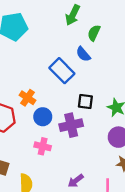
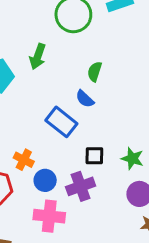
green arrow: (73, 15) -> (38, 56), moved
pink cross: (43, 146) -> (49, 216), size x1.5

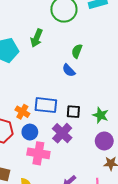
blue rectangle: (61, 122) -> (46, 105), moved, turned -35
blue circle: (45, 180) -> (30, 132), moved
purple cross: (81, 186) -> (62, 133), turned -30

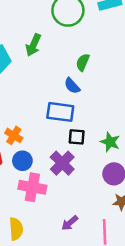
blue rectangle: (46, 105) -> (60, 112), moved

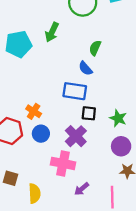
pink cross: (32, 187) -> (63, 163), moved

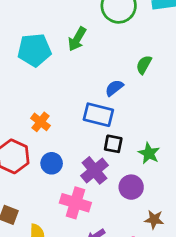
green semicircle: (95, 48) -> (144, 65), moved
blue semicircle: (85, 68) -> (114, 88), turned 88
orange cross: (34, 111) -> (40, 122), moved
purple circle: (121, 146) -> (131, 187), moved

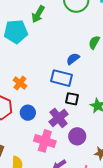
green arrow: (77, 39) -> (38, 14), moved
purple circle: (131, 187) -> (77, 136), moved

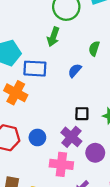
green arrow: (38, 14) -> (53, 37), moved
blue rectangle: (61, 78) -> (35, 69), moved
orange cross: (20, 83) -> (16, 93), moved, size x1.5

